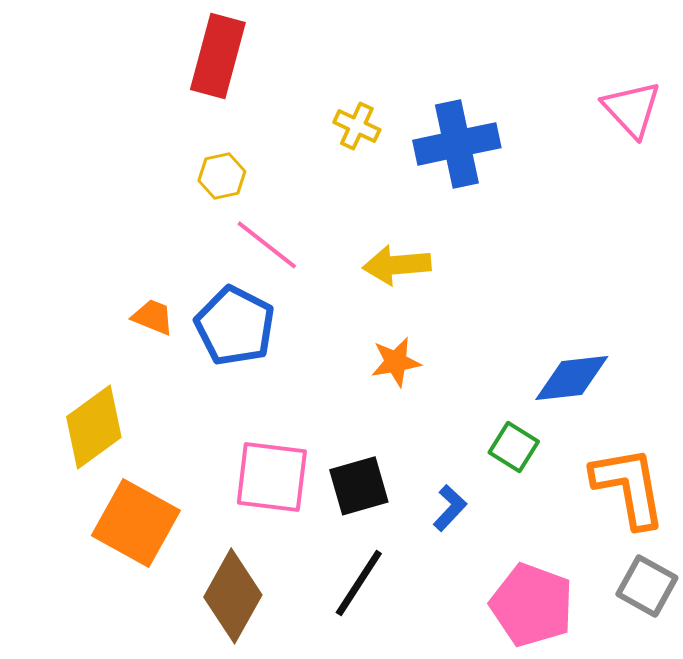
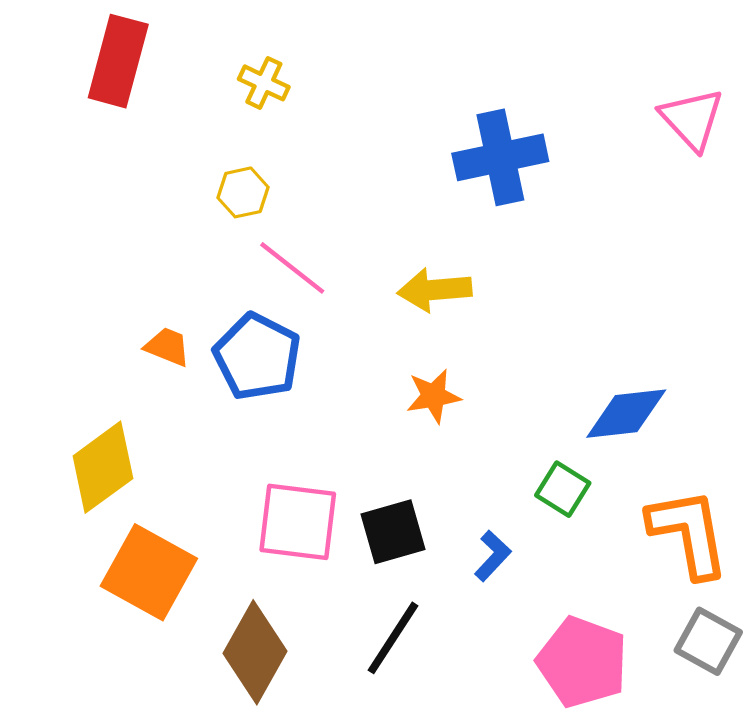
red rectangle: (218, 56) -> (118, 61), moved
yellow cross: (357, 126) -> (264, 83), moved

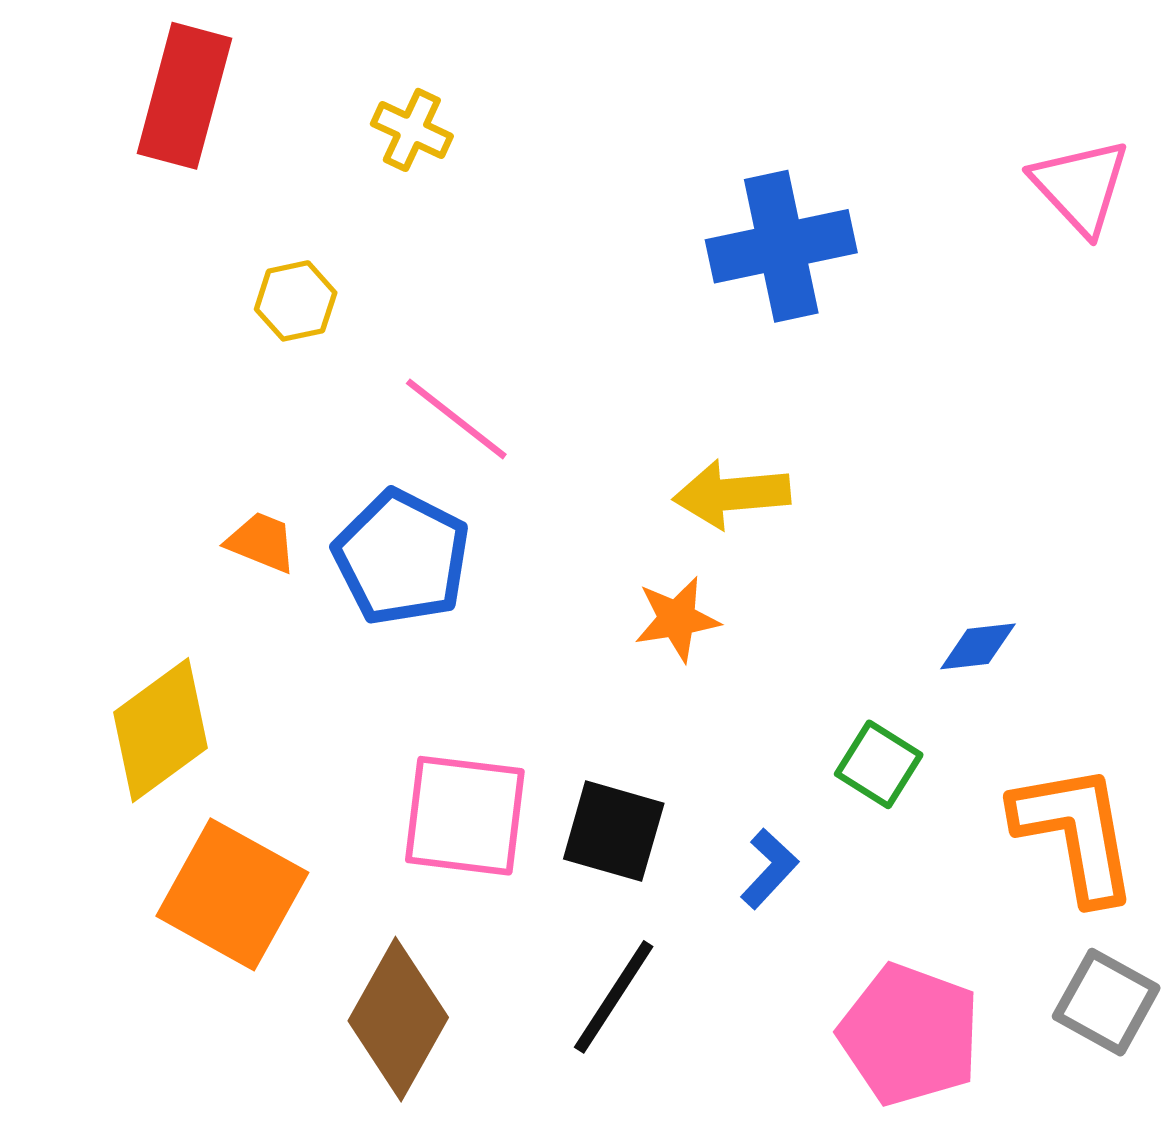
yellow hexagon: (243, 192) -> (296, 301), moved
yellow arrow: (435, 290) -> (732, 494), moved
blue diamond: (626, 414) -> (978, 646), size x0.6
black square: (393, 532) -> (614, 831), turned 32

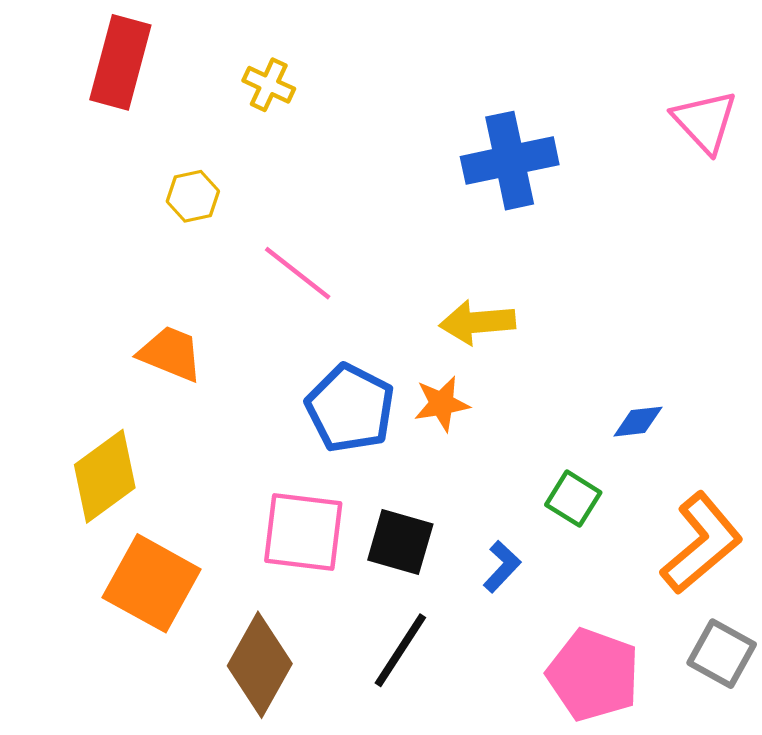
orange trapezoid: (261, 542) -> (171, 354), size x1.4
blue pentagon: (402, 557) -> (350, 408), moved
orange L-shape: (1075, 833) -> (702, 543), turned 60

